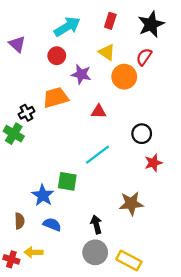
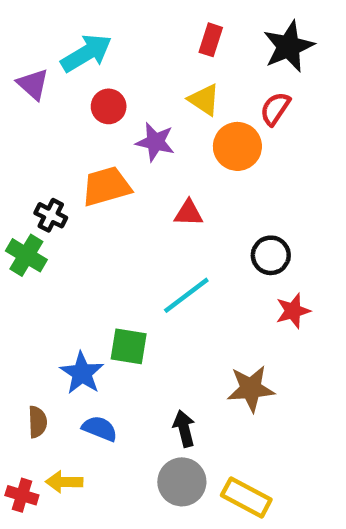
cyan arrow: (67, 27) -> (86, 53), moved
black cross: (27, 113) -> (51, 215), turned -35

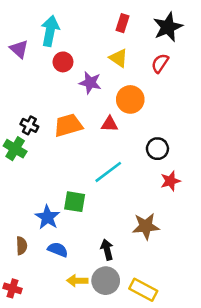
cyan arrow: (86, 53) -> (50, 31), turned -48
orange circle: (237, 146) -> (130, 99), moved
orange trapezoid: (106, 186) -> (68, 125), moved
yellow arrow: (64, 482) -> (77, 281), moved

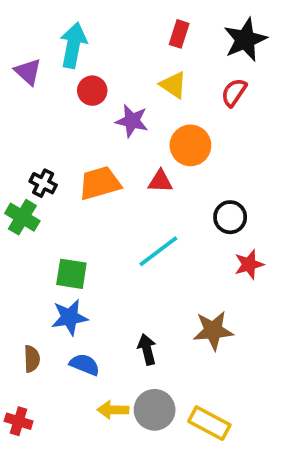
green square: (75, 202) -> (71, 274), moved
blue star: (47, 217) -> (70, 317), turned 30
black arrow: (107, 250) -> (147, 349), moved

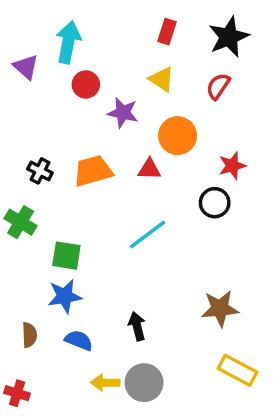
green cross: (22, 217) -> (21, 222), moved
red star: (249, 264) -> (232, 166), moved
brown star: (213, 331) -> (220, 309), moved
yellow rectangle: (209, 423) -> (238, 370), moved

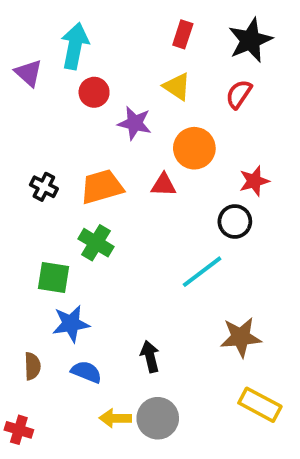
green cross: (21, 222) -> (96, 243), moved
cyan line: (148, 234) -> (202, 272), moved
green square: (66, 256) -> (54, 277), moved

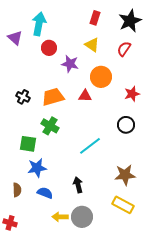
black circle: (235, 221) -> (126, 125), moved
cyan line: (202, 272) -> (90, 146), moved
yellow rectangle: (260, 405) -> (123, 205), moved

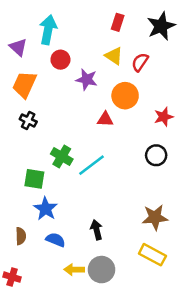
red semicircle: (124, 49) -> (140, 62), moved
orange trapezoid: (53, 97) -> (24, 84), moved, turned -50
cyan line: (90, 146) -> (92, 165), moved
blue star: (37, 168) -> (46, 209), turned -30

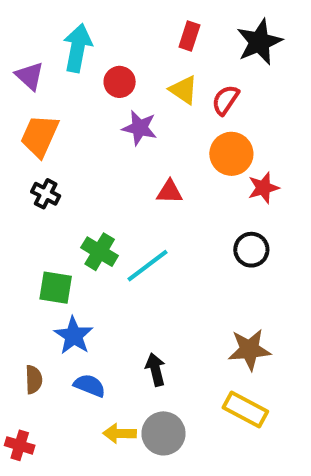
red circle: (60, 60) -> (120, 82), moved
orange circle: (125, 96) -> (231, 154), moved

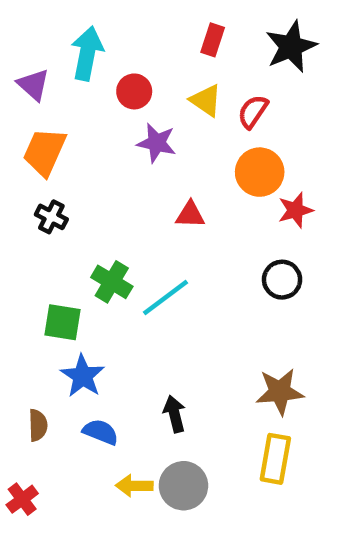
yellow rectangle: (245, 409) -> (275, 459), turned 72
red cross: (20, 445) -> (22, 499), turned 36

